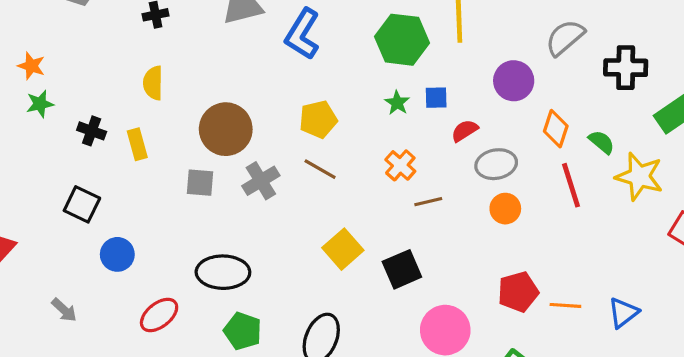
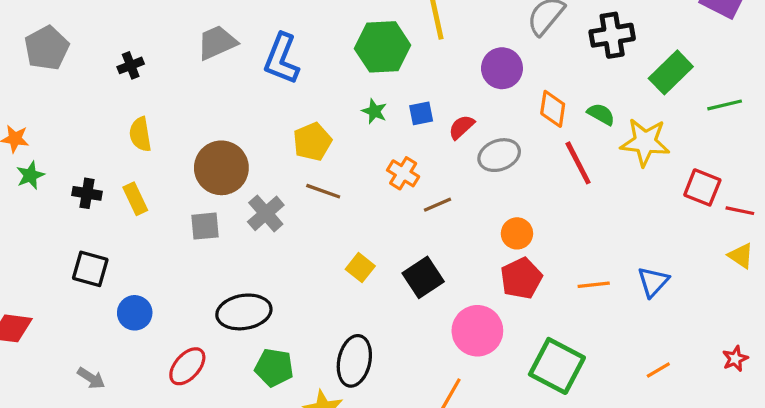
blue square: (436, 98) -> (421, 113), moved
green star: (397, 103) -> (374, 111), moved
orange circle: (505, 209) -> (517, 233), moved
yellow square: (343, 249) -> (360, 268), size x0.7
red pentagon: (518, 292) -> (521, 278), moved

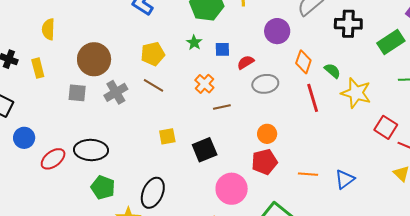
green rectangle: (671, 72) -> (391, 42), moved
yellow square: (360, 268) -> (167, 136), turned 30
red ellipse: (187, 366) -> (53, 159), moved

